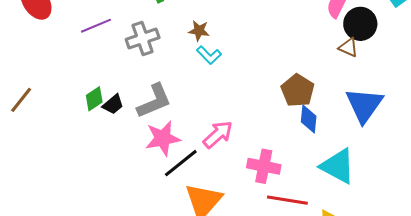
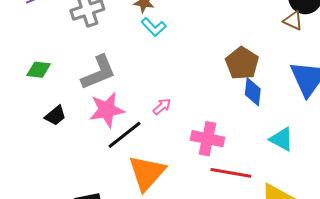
green diamond: (94, 99) -> (39, 70), turned 40
black trapezoid: (113, 104) -> (55, 115), moved
pink arrow: (218, 134) -> (162, 107), size x0.6
cyan triangle: (338, 166) -> (282, 139), size x0.7

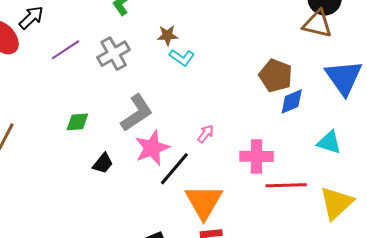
brown triangle: (293, 21) -> (317, 24), size x1.5
blue diamond: (253, 92) -> (292, 102), turned 72

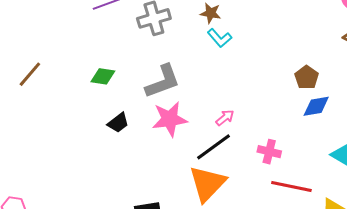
brown pentagon: (276, 76) -> (307, 77), size x0.7
pink cross: (257, 156) -> (269, 152), size x0.7
black line: (174, 169) -> (213, 147), moved

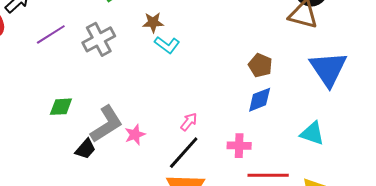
gray L-shape: (163, 81) -> (106, 124), moved
blue diamond: (316, 106) -> (260, 100), moved
pink star: (170, 119) -> (135, 135), size x0.6

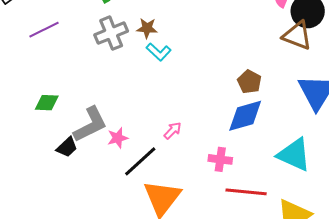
gray cross: (99, 39) -> (111, 33), moved
blue diamond: (260, 100) -> (245, 116), size x1.4
cyan triangle: (312, 133) -> (294, 155), size x1.4
black line: (184, 153) -> (140, 161), moved

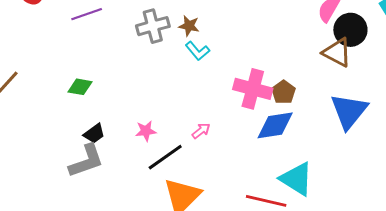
gray L-shape: (90, 125) -> (86, 161), moved
cyan triangle: (294, 155) -> (297, 179), moved
pink cross: (220, 159) -> (253, 89), moved, size x1.6

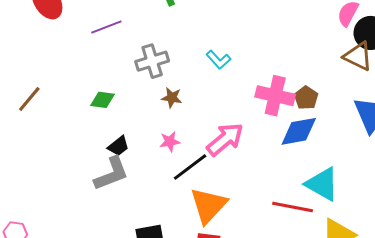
gray cross: (153, 26) -> (152, 61), moved
brown star: (189, 26) -> (172, 98), moved
pink arrow: (201, 131) -> (225, 139), size x2.0

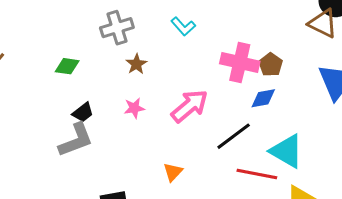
brown star: (172, 98) -> (136, 64), turned 30
blue diamond: (299, 131) -> (263, 98), size x0.7
black line: (190, 167) -> (234, 136), moved
orange triangle: (209, 205) -> (173, 172), size x0.5

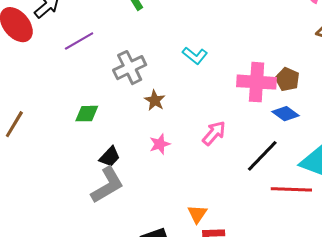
blue diamond: (263, 98) -> (286, 114), turned 56
pink arrow: (190, 106) -> (214, 133), size x0.7
orange triangle: (173, 172) -> (197, 214), moved

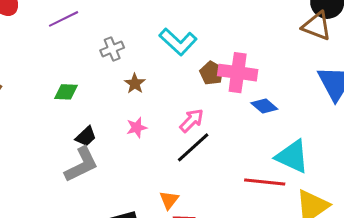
cyan L-shape: (195, 56) -> (178, 42), size x1.5
gray cross: (130, 68) -> (112, 49), size x0.7
brown pentagon: (287, 79) -> (212, 73), moved
black line: (262, 156) -> (193, 147), moved

